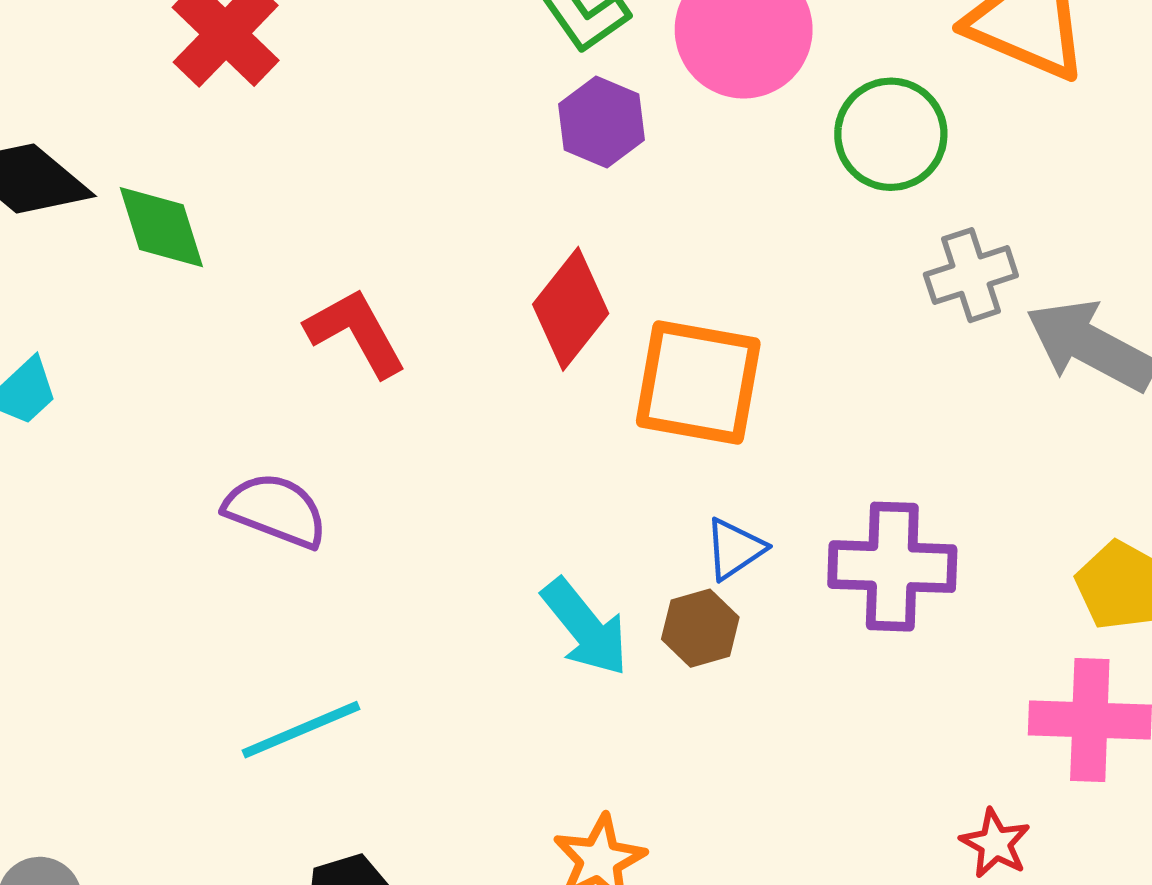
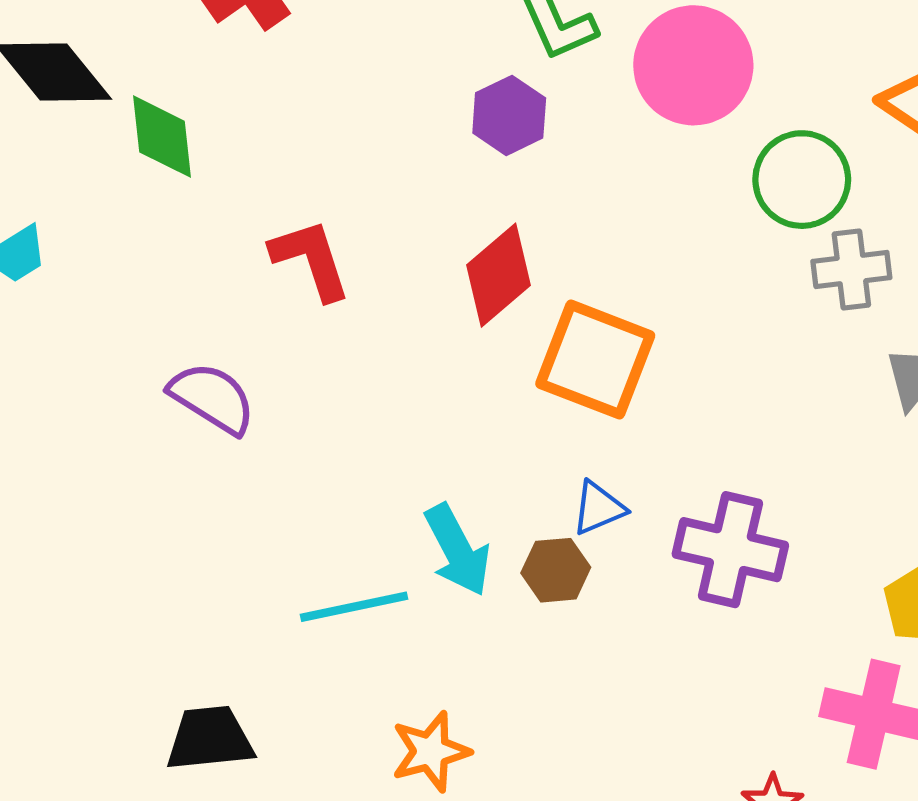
purple hexagon: (602, 122) -> (509, 115), moved
gray cross: (971, 275) -> (851, 270), moved
cyan line: (301, 730) -> (354, 607), moved

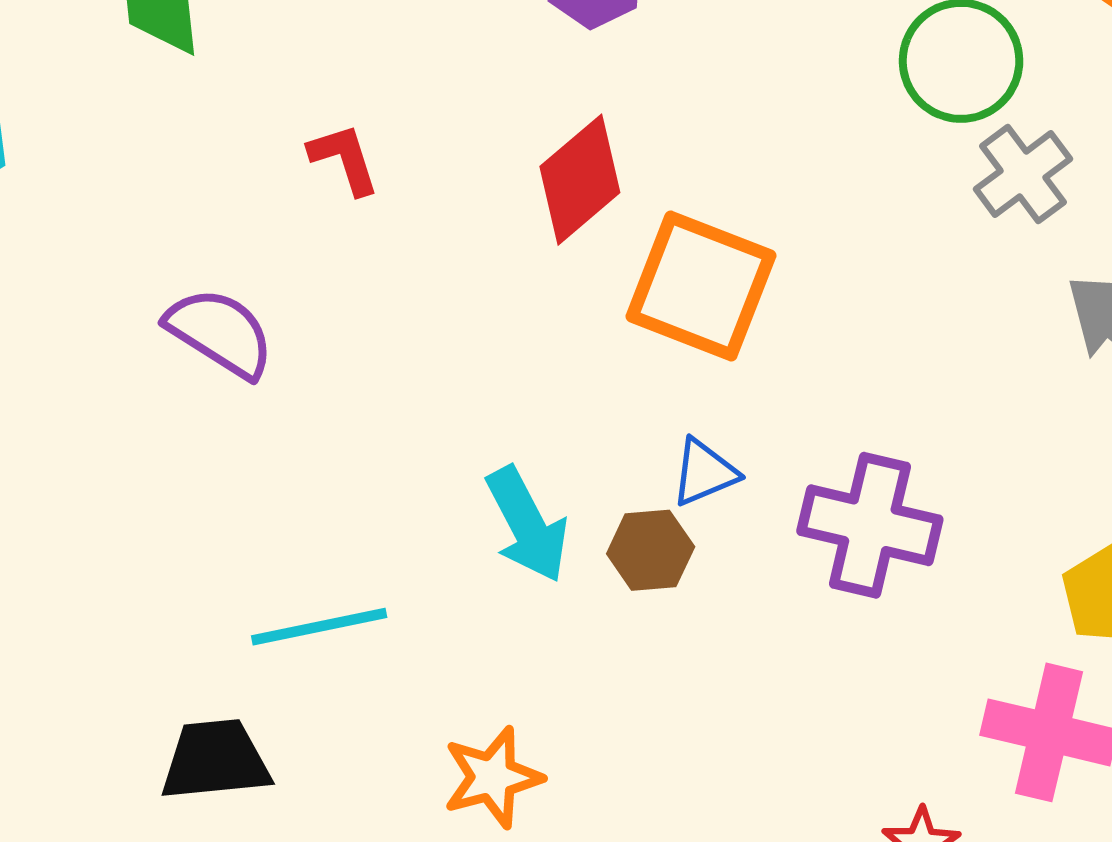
red L-shape: (311, 259) -> (344, 159), size x0.7
gray cross: (851, 270) -> (1023, 174), turned -30
cyan line: (354, 607) -> (319, 627), moved

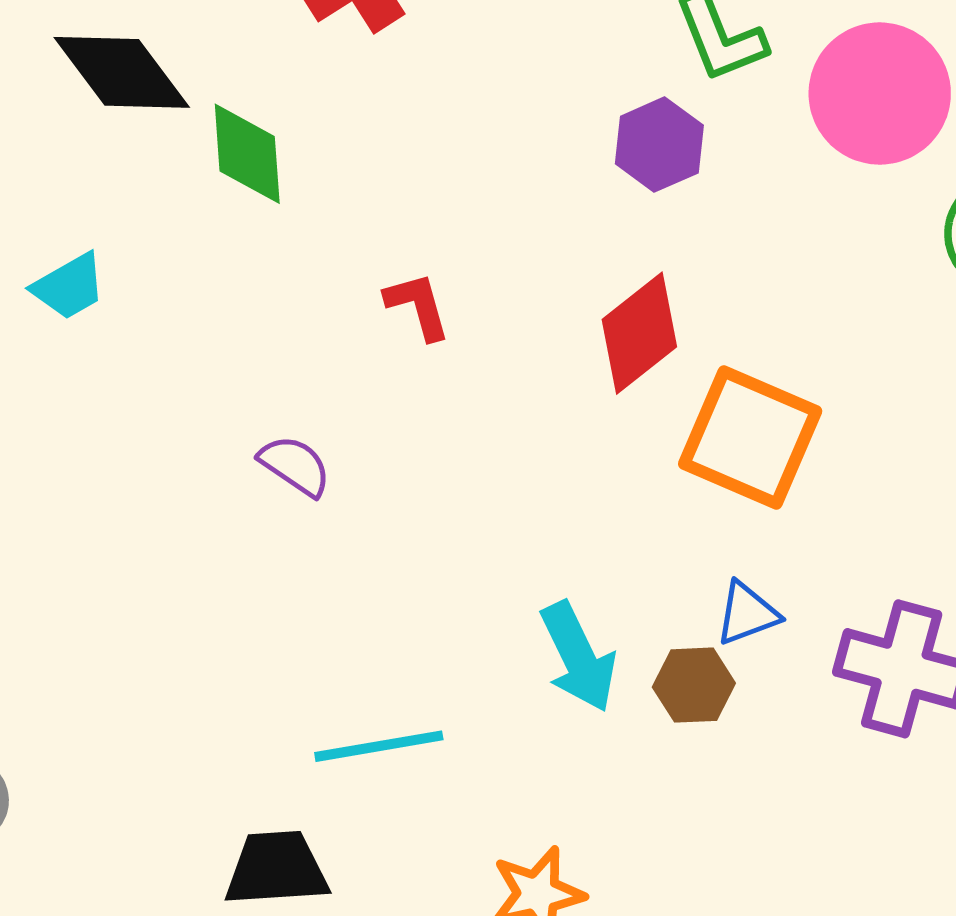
purple semicircle: (220, 333) -> (295, 466), size x0.7

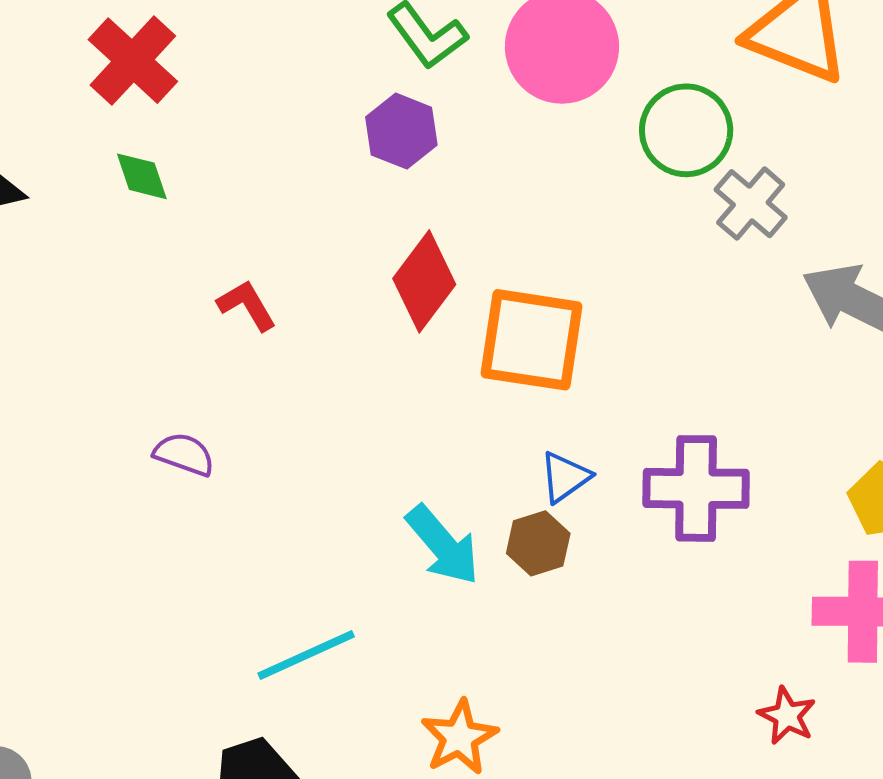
green diamond: (247, 154) -> (142, 176), moved, size x0.7

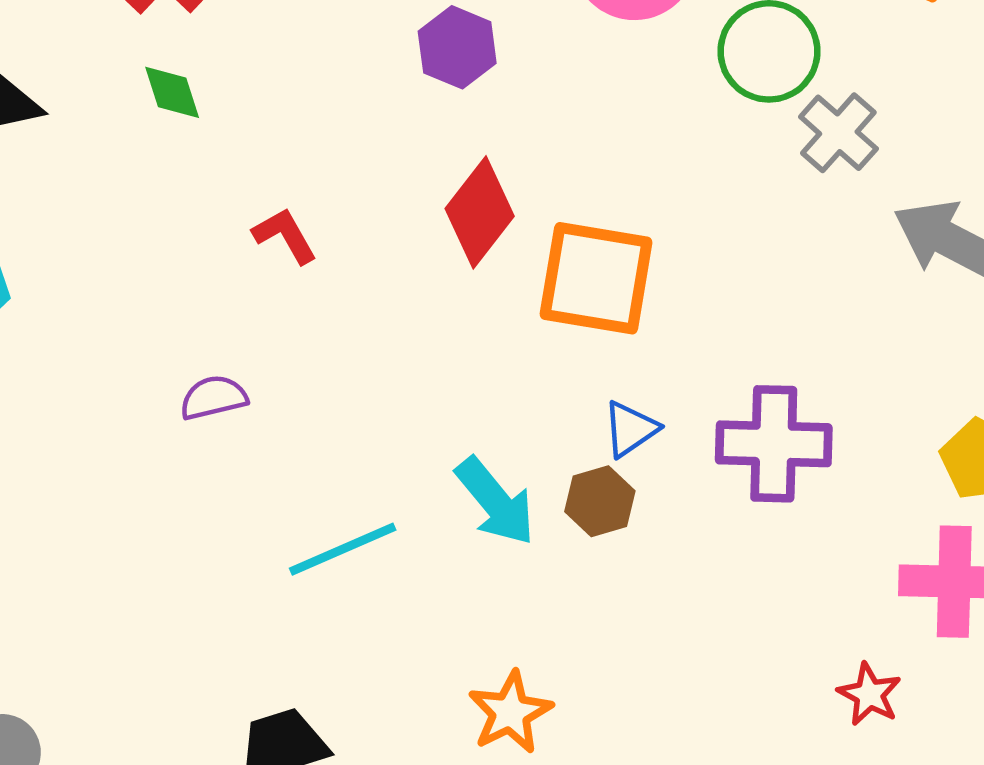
purple semicircle: (184, 454) -> (214, 398), turned -34
cyan line: (306, 655) -> (343, 549), moved

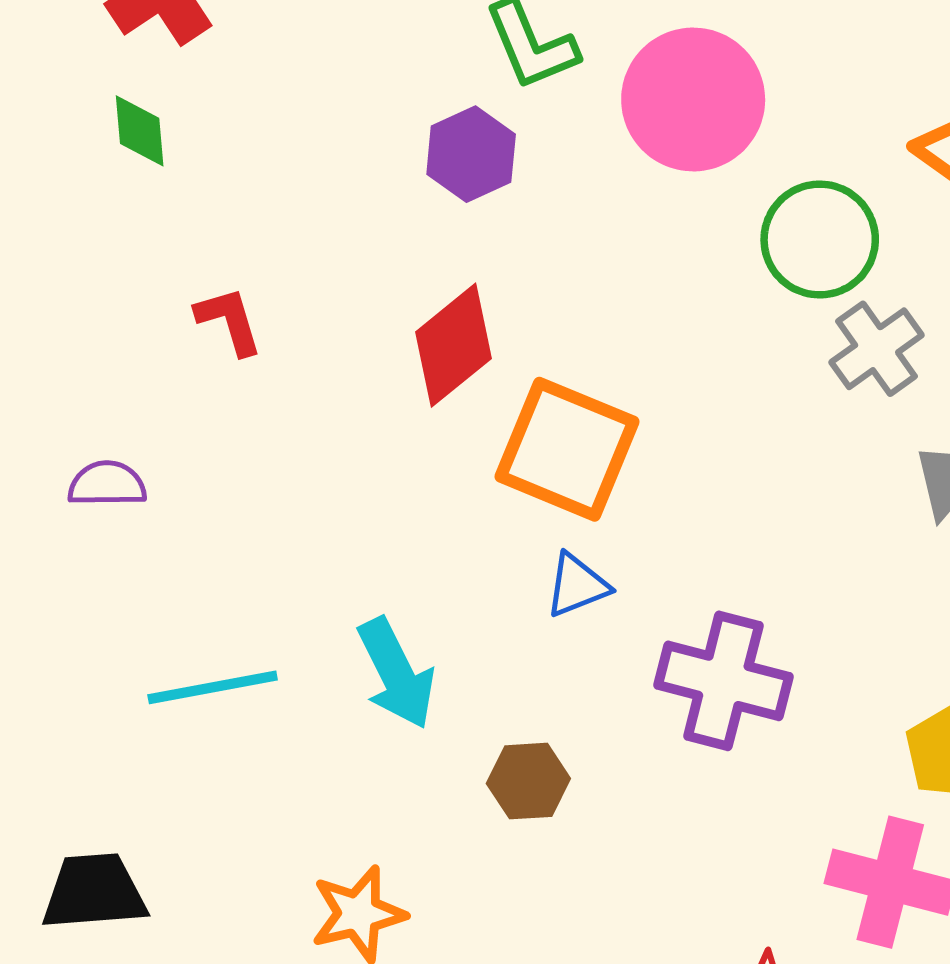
blue triangle: (630, 429) -> (577, 585), moved
brown hexagon: (600, 501) -> (528, 781), moved

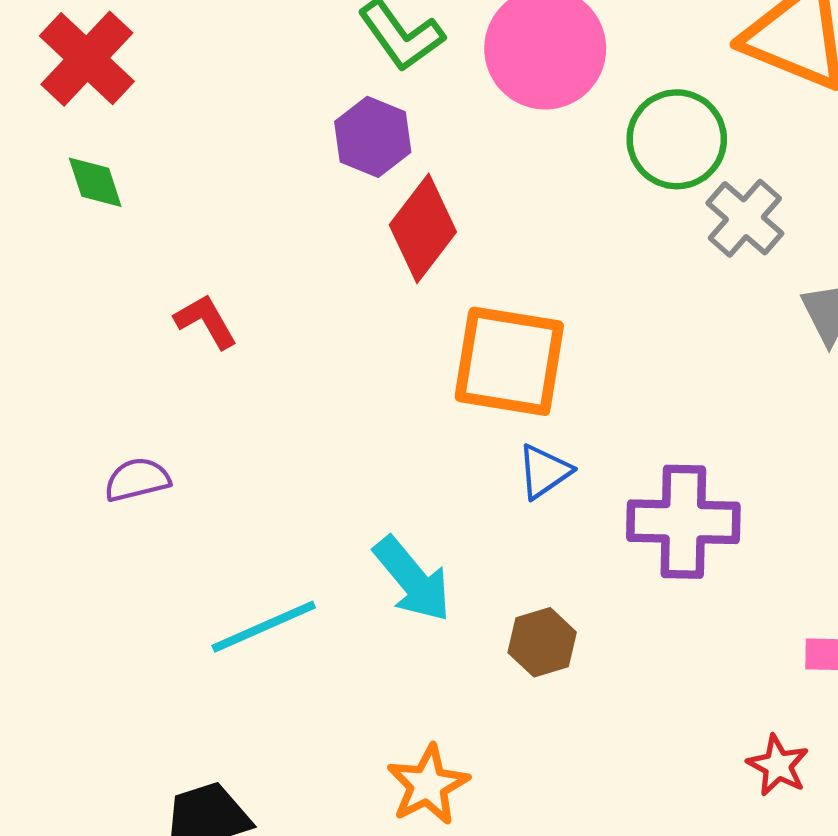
red diamond: (454, 345) -> (423, 228), moved

